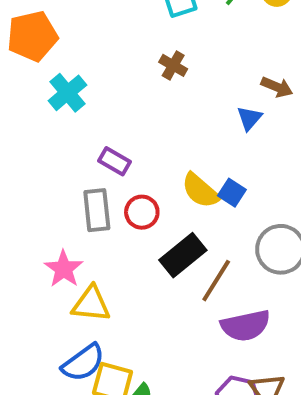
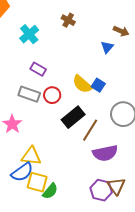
cyan cross: (68, 93) -> (29, 34), moved
gray rectangle: (97, 210) -> (29, 94), turned -65
yellow triangle: (91, 304) -> (31, 156), moved

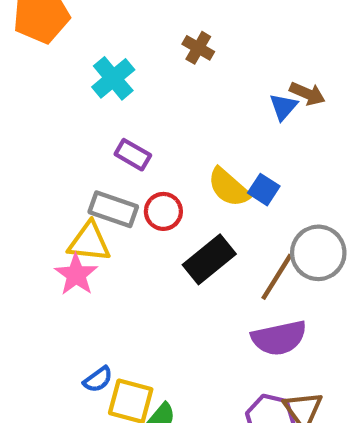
brown arrow: (121, 31) -> (307, 94), moved
brown line: (90, 130) -> (277, 277), moved
yellow triangle: (31, 156) -> (89, 242), moved
blue semicircle: (22, 172) -> (98, 379), size x0.6

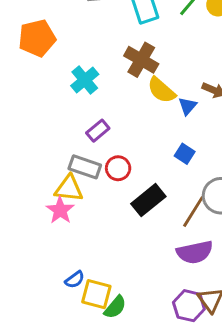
brown cross: (198, 48) -> (141, 60), size x1.6
blue triangle: (283, 107) -> (187, 106), moved
purple rectangle: (133, 155) -> (98, 131), turned -70
yellow semicircle: (229, 187) -> (161, 90), moved

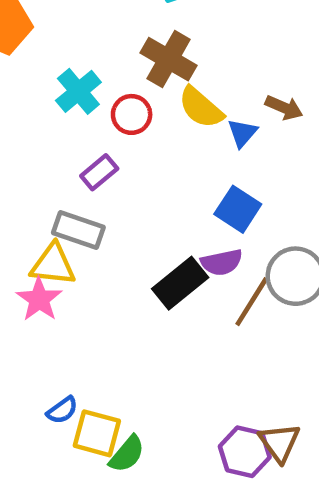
blue square: (185, 154) -> (238, 209), size x1.4
red circle: (118, 168) -> (132, 114), moved
purple semicircle: (195, 252) -> (222, 262), moved, size x0.7

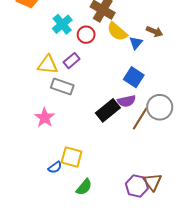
yellow triangle: (53, 265) -> (48, 65), moved
yellow square: (97, 433) -> (72, 157), moved

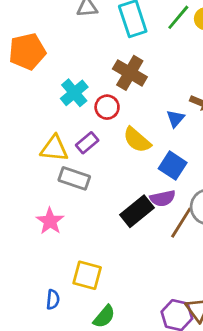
yellow semicircle: (117, 32) -> (137, 140), moved
blue semicircle: (55, 167) -> (53, 300), moved, turned -48

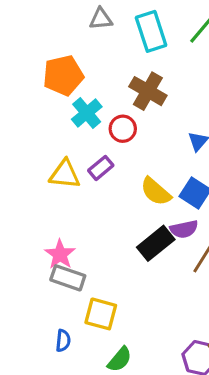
orange pentagon: (27, 52) -> (63, 75), moved
yellow semicircle: (137, 140) -> (156, 192), moved
gray rectangle: (74, 178) -> (68, 278), moved

